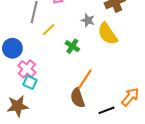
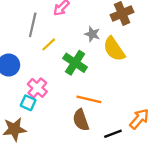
green cross: (72, 46) -> (75, 63), size x1.5
pink cross: (27, 69) -> (37, 88), moved
orange line: (85, 79) -> (89, 99), turned 70

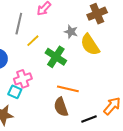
pink cross: (37, 88) -> (23, 79), turned 30

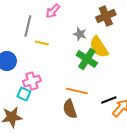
yellow line: (33, 41) -> (42, 43), turned 56
green cross: (56, 57) -> (87, 59), moved
black line: (89, 119) -> (109, 100), moved

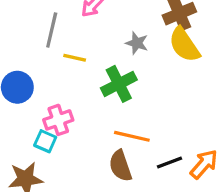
yellow semicircle: (99, 47) -> (184, 45), moved
green cross: (87, 59) -> (119, 84), moved, turned 30
black line: (109, 100) -> (170, 163), moved

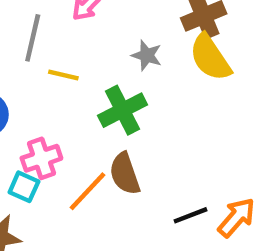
orange line: (132, 136) -> (87, 191), moved, turned -60
brown semicircle: (120, 166) -> (125, 174), moved

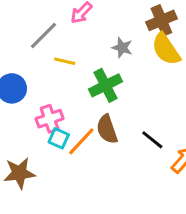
gray line: (33, 38) -> (44, 36), turned 32
cyan square: (24, 187) -> (59, 138), moved
black line: (190, 215) -> (152, 140), moved, turned 60

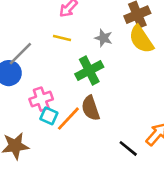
gray line: (44, 36) -> (20, 54), moved
yellow line: (65, 61) -> (62, 38), moved
black line: (152, 140) -> (128, 148), moved

